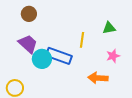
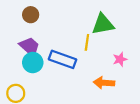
green triangle: (109, 28) -> (103, 24), moved, size x1.6
cyan circle: (42, 59) -> (33, 63), moved

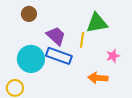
purple trapezoid: (30, 47) -> (56, 36), moved
cyan circle: (33, 63) -> (31, 59), size x1.4

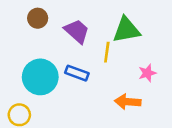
purple trapezoid: (56, 36) -> (77, 31), moved
blue rectangle: (59, 56) -> (77, 73), size x0.7

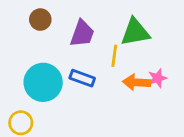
purple trapezoid: (77, 31) -> (82, 33), turned 68
orange arrow: (128, 102) -> (137, 82), moved

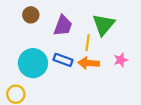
green triangle: (135, 32) -> (104, 25), turned -40
orange arrow: (137, 82) -> (89, 63), moved

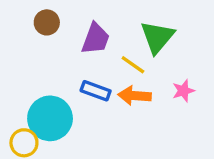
yellow line: (88, 43) -> (133, 65), turned -63
cyan circle: (33, 63) -> (50, 118), moved

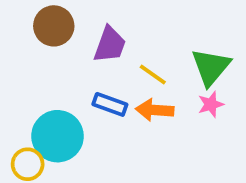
brown circle: (47, 22) -> (54, 26), size x1.4
green triangle: (157, 37) -> (211, 67), moved

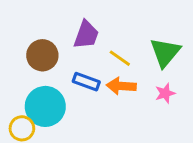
brown circle: (54, 26) -> (42, 55), moved
pink star: (211, 104) -> (165, 93), moved

